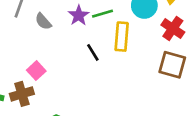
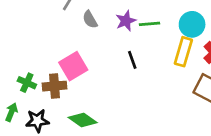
yellow rectangle: (122, 37) -> (183, 52), moved
pink square: (36, 71) -> (73, 66), size x1.5

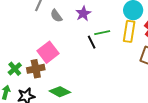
green line: (149, 24) -> (102, 33), moved
green cross: (27, 83) -> (15, 69), turned 32

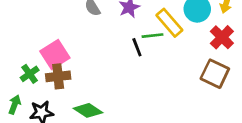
yellow rectangle: (129, 31) -> (169, 23), moved, turned -55
pink square: (48, 52) -> (55, 55), moved

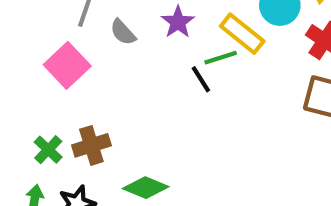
pink square: (55, 55) -> (67, 65), moved

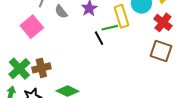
yellow rectangle: (242, 34) -> (121, 16), turned 30
green cross: (48, 150) -> (19, 69), size x1.5

